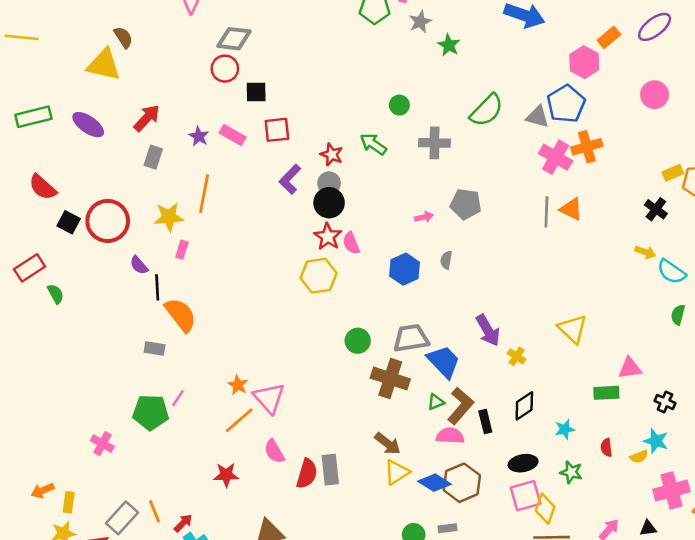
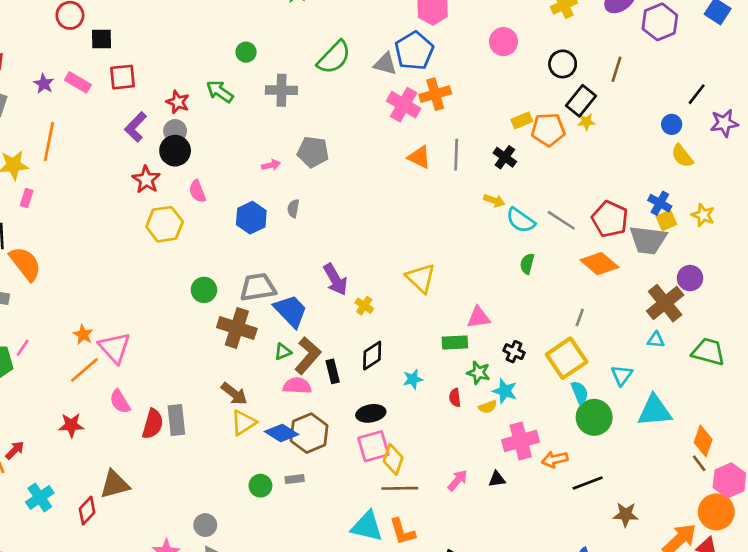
gray line: (546, 212) -> (456, 155), moved
red star: (328, 237) -> (146, 180), moved
green star: (571, 472) -> (479, 373), moved
red arrow: (183, 523) -> (15, 450), moved

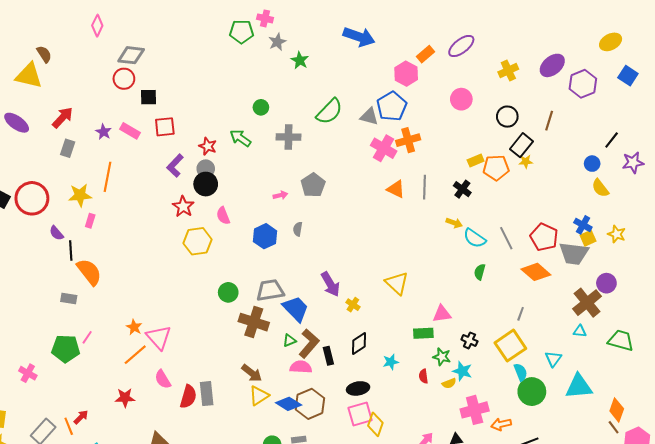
gray pentagon: (313, 152) -> (313, 185), turned 30
gray line: (561, 220) -> (506, 238), turned 30

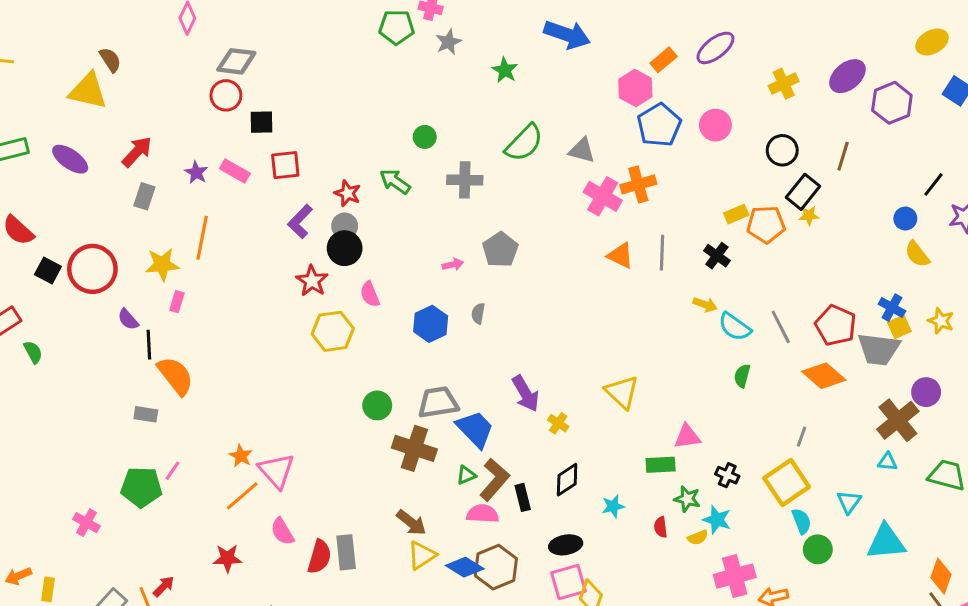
green star: (300, 60) -> (505, 70), moved
blue pentagon: (392, 106) -> (659, 125), moved
green circle: (532, 392) -> (818, 549), size x0.7

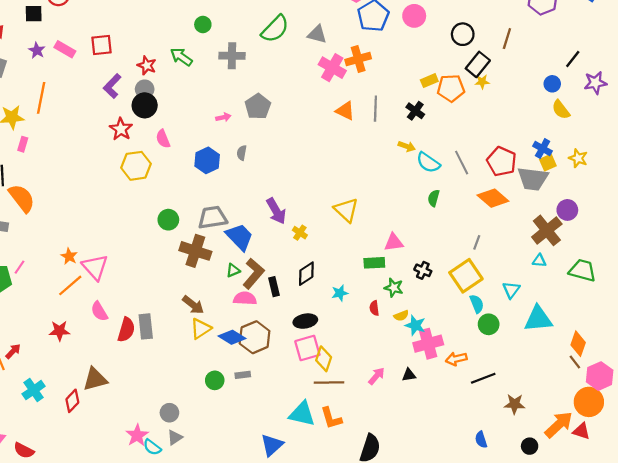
black square: (262, 122) -> (34, 14), moved
cyan star: (717, 520) -> (415, 325), moved

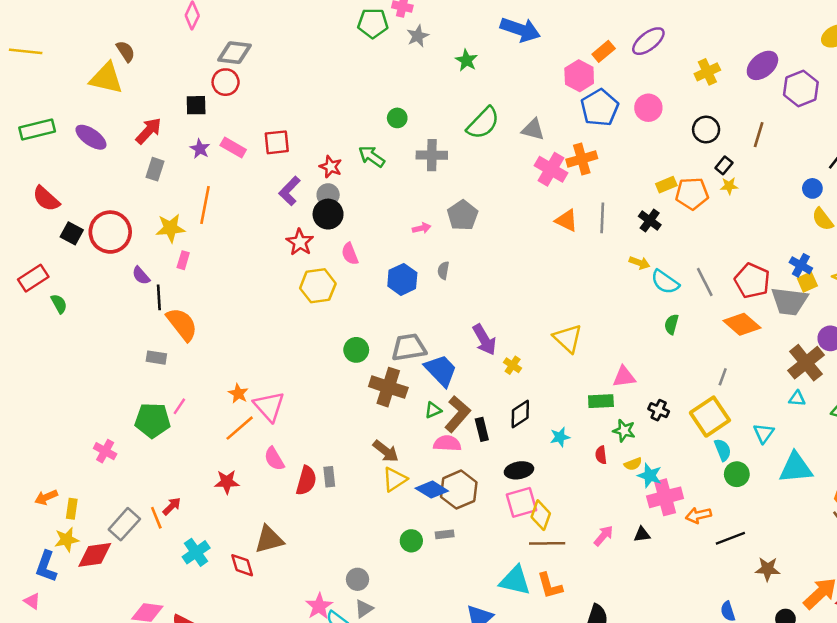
black rectangle: (478, 64) -> (724, 165), size x0.6
gray rectangle: (146, 326) -> (329, 477), size x0.7
red diamond: (72, 401) -> (242, 565), turned -60

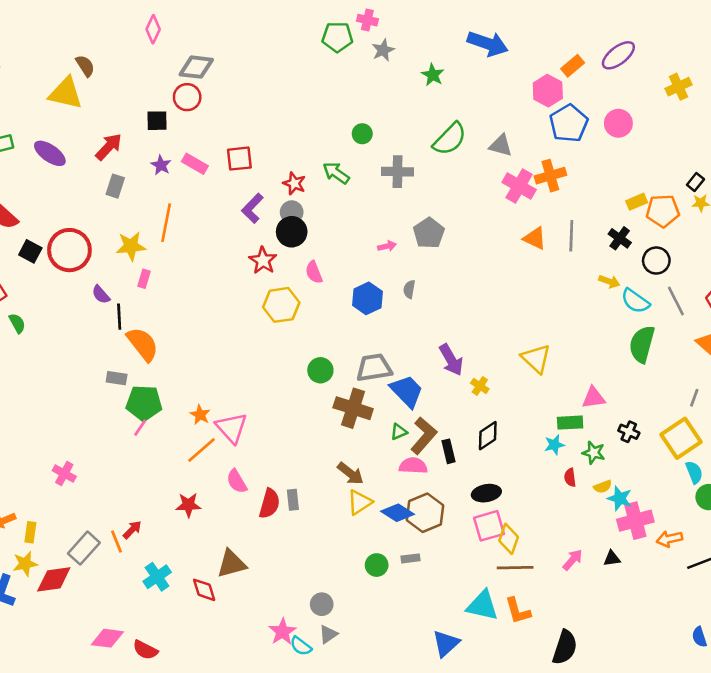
black circle: (706, 130) -> (656, 261), moved
green semicircle: (671, 324) -> (642, 344), size x1.8
green pentagon: (152, 420) -> (144, 403), moved
cyan star: (560, 437) -> (554, 445), moved

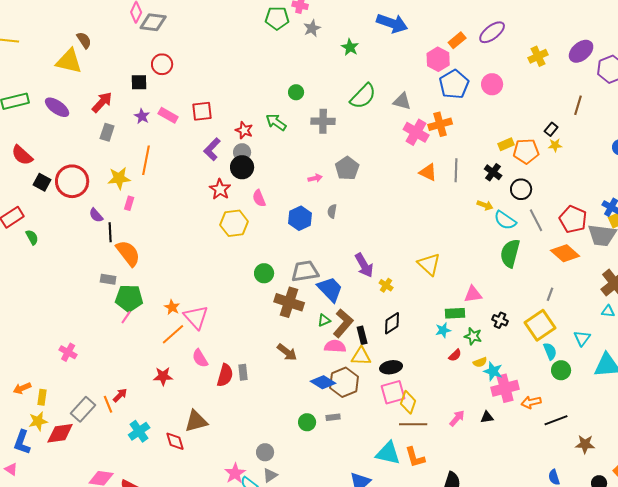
gray diamond: (196, 67) -> (153, 22), moved
red semicircle: (570, 477) -> (455, 355), turned -128
yellow triangle: (360, 502) -> (361, 356), moved, turned 35

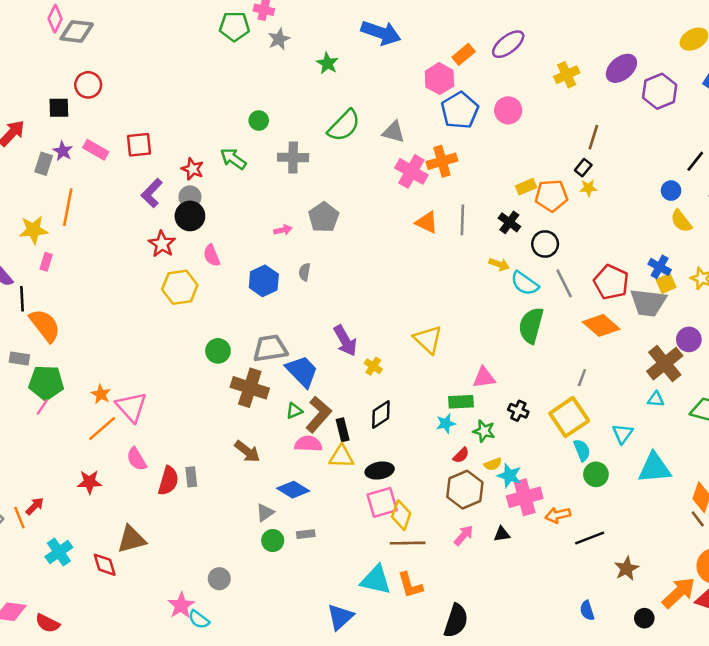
brown line: (578, 105) -> (593, 137), moved
gray rectangle: (107, 132) -> (44, 164), moved
brown hexagon: (344, 382) -> (465, 490), moved
brown star: (585, 444) -> (627, 569), turned -30
gray triangle: (270, 475) -> (265, 513), moved

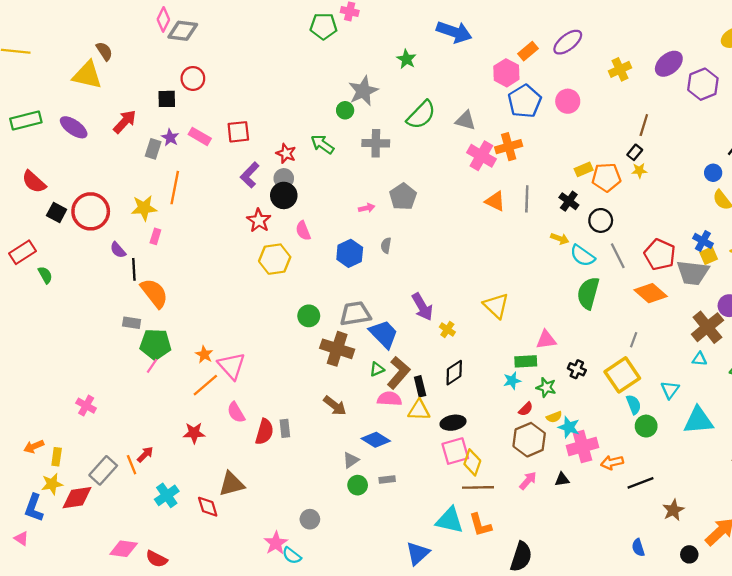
gray star: (279, 39) -> (363, 91), moved, size x1.5

